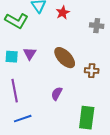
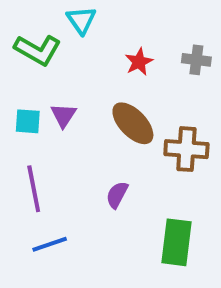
red star: (63, 13) -> (139, 62), moved
brown cross: (92, 71) -> (186, 149), size x1.5

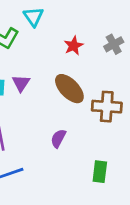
gray cross: (196, 60) -> (114, 44), turned -36
green rectangle: (177, 242) -> (100, 172), size x0.7

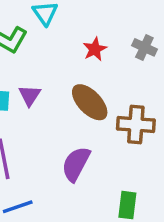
gray cross: (114, 44) -> (144, 47), turned -36
purple semicircle: (58, 138) -> (76, 164), size x1.5

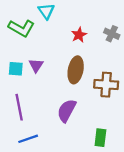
brown ellipse: (90, 102) -> (76, 70), turned 55

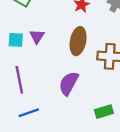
green rectangle: (100, 138) -> (104, 112), turned 66

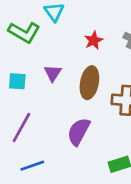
purple triangle: (37, 36) -> (53, 73), moved
purple line: (19, 80) -> (21, 128), turned 40

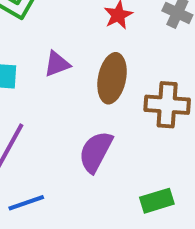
purple triangle: (53, 73) -> (57, 64), turned 36

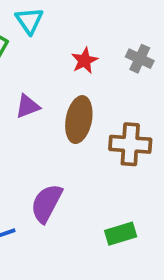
purple semicircle: (96, 152) -> (47, 203), moved

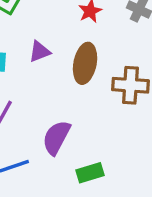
green rectangle: (121, 234) -> (90, 173), moved

